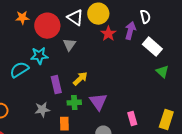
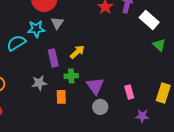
gray triangle: (69, 45) -> (57, 23), moved
purple triangle: (98, 102) -> (95, 86), moved

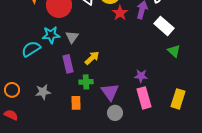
gray triangle: (57, 23) -> (72, 37), moved
gray star: (39, 83) -> (43, 92), moved
pink rectangle: (129, 92) -> (144, 98), size x1.5
purple star: (142, 116) -> (141, 76), moved

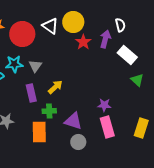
purple triangle: (110, 92) -> (73, 121), turned -36
orange rectangle: (76, 103) -> (39, 132), size x1.5

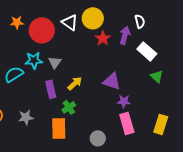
green cross: (49, 111) -> (69, 107), turned -32
purple triangle: (73, 121) -> (112, 81), moved

